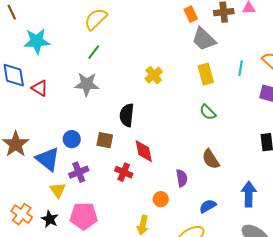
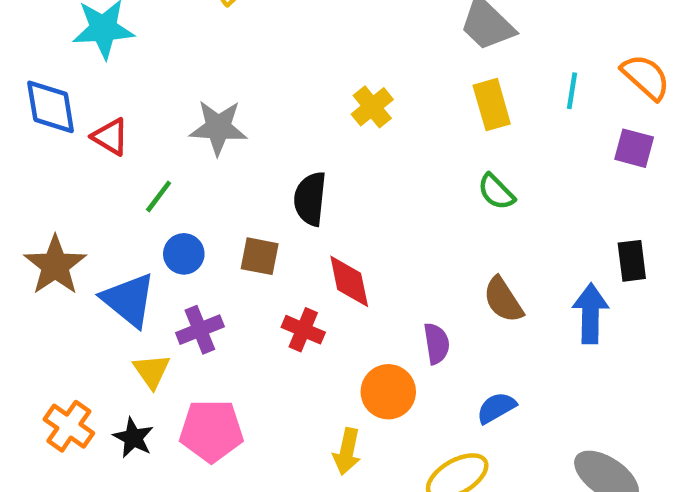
green line: (94, 52) -> (159, 196), moved
blue arrow: (249, 194) -> (590, 314), moved
orange circle: (161, 199) -> (388, 392), size x1.5

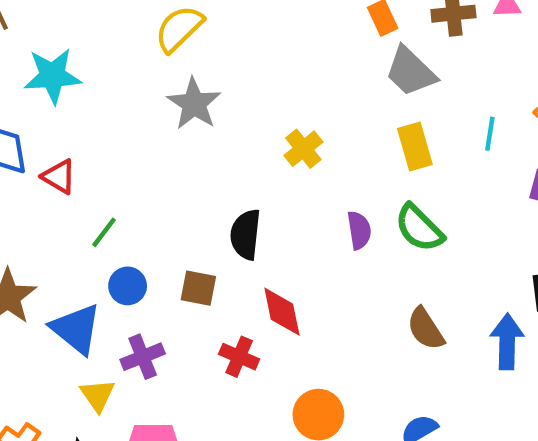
gray star: (218, 128) -> (194, 104), moved, turned 30
green semicircle: (496, 192) -> (419, 228), size x1.4
purple semicircle: (437, 343) -> (359, 230), moved

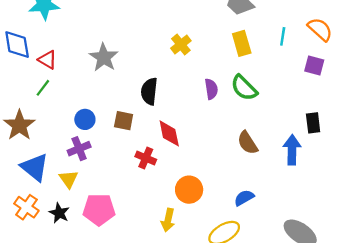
gray star: (194, 104) -> (104, 57), moved
green line: (104, 232) -> (43, 88), moved
blue triangle: (76, 329) -> (35, 167), moved
purple cross: (143, 357) -> (79, 149), moved

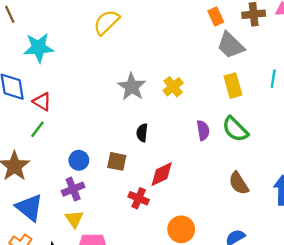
gray star: (104, 57) -> (132, 87), moved
black semicircle: (149, 91) -> (142, 133), size x0.7
red diamond: (169, 133) -> (162, 174), turned 76
yellow triangle: (69, 179) -> (74, 219), moved

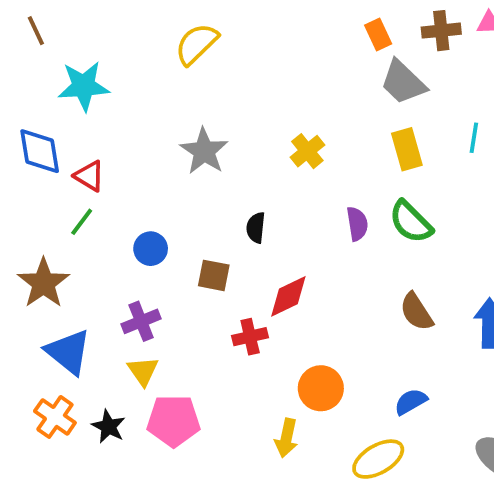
gray star: (132, 87) -> (204, 151), moved
blue circle: (79, 160) -> (151, 249), moved
red cross: (139, 198) -> (250, 337), turned -36

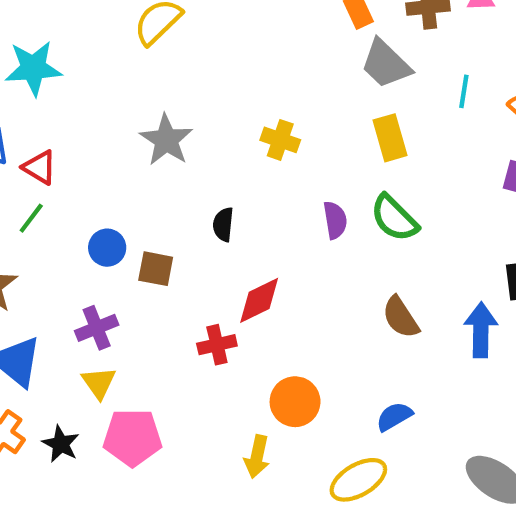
cyan line: (474, 138) -> (464, 91), moved
yellow cross: (307, 151) -> (280, 140), turned -32
brown square: (214, 275) -> (156, 269), moved

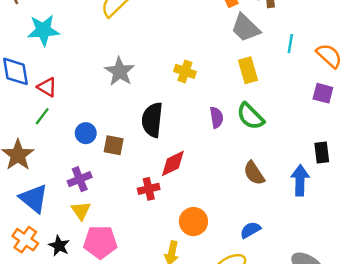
black semicircle: (223, 224) -> (152, 120), size x1.8

